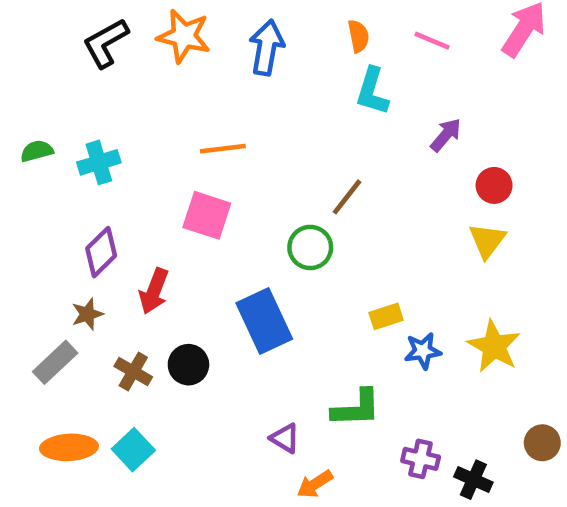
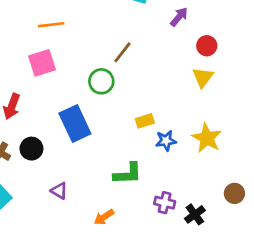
pink square: (207, 215) -> (42, 63), turned -36
purple triangle: (285, 438) -> (59, 191), moved
black cross: (473, 480) -> (195, 214), turned 30

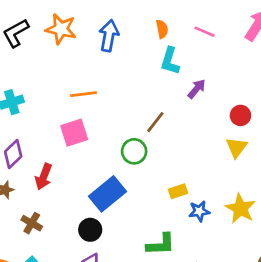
purple arrow: (179, 17) -> (197, 89), moved
blue rectangle: (75, 124) -> (107, 194), turned 76
black circle: (31, 149) -> (90, 230), moved

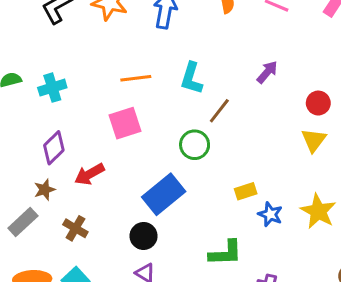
cyan L-shape: (170, 61) -> (191, 78), moved
red arrow: (44, 177) -> (89, 174), turned 40
blue star: (199, 211) -> (270, 214), turned 30

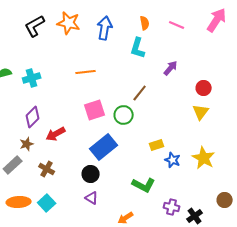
cyan L-shape: (191, 78) -> (138, 48), moved
pink square: (125, 123) -> (95, 110), moved
green L-shape: (225, 253) -> (144, 185), turned 30

